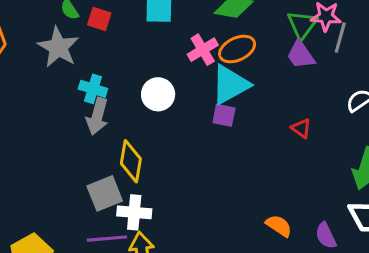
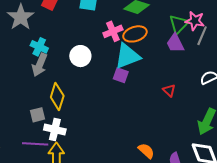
gray square: (105, 193) -> (38, 115), size x0.7

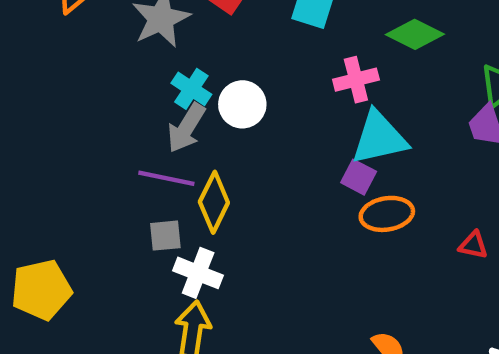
orange ellipse: (135, 34) -> (387, 214), moved
white circle: (80, 56) -> (242, 104), moved
red triangle: (169, 90) -> (473, 245), moved, turned -40
purple line: (35, 144) -> (166, 178), moved

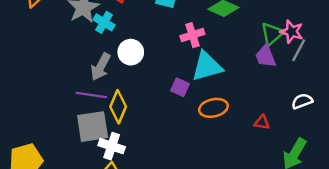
cyan cross: (191, 89) -> (104, 22), moved
purple square: (359, 177) -> (180, 87), moved
gray square: (165, 236) -> (93, 127), size x1.8

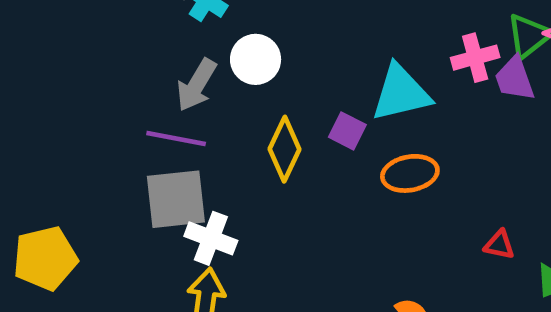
pink cross: (192, 35) -> (475, 58), moved
yellow diamond: (118, 107) -> (284, 149), moved
red triangle: (262, 122) -> (499, 245), moved

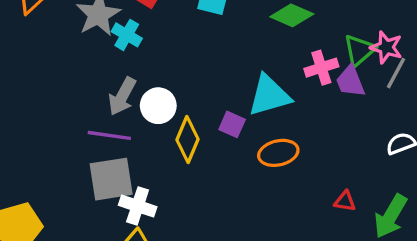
white circle: (256, 59) -> (158, 106), moved

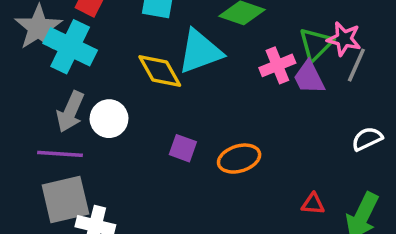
cyan cross: (127, 35) -> (70, 47), size x1.6
cyan triangle: (269, 95) -> (200, 52), moved
purple square: (232, 124) -> (183, 148), moved
yellow diamond: (188, 140) -> (160, 71), moved, turned -48

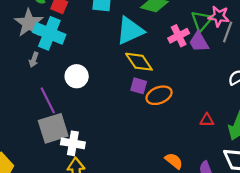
yellow diamond: (160, 71) -> (139, 62), moved
gray arrow: (70, 112) -> (34, 60), moved, size x0.6
purple square: (183, 148) -> (139, 86), moved
purple line: (60, 154) -> (48, 100), turned 64

